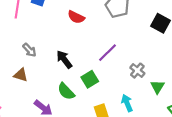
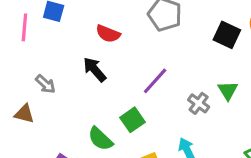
black arrow: (64, 59) -> (95, 69), moved
brown triangle: (21, 75) -> (24, 114), moved
green triangle: (157, 87) -> (228, 91), moved

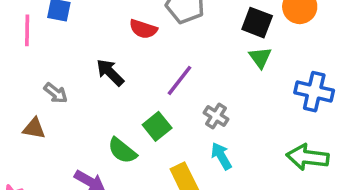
red semicircle: (108, 34) -> (143, 29), moved
green triangle: (228, 91) -> (260, 58), moved
gray cross: (199, 103) -> (216, 116), moved

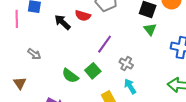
black arrow: (110, 72) -> (62, 22), moved
brown triangle: (34, 128) -> (20, 83), moved, turned 48
green semicircle: (122, 151) -> (70, 76), moved

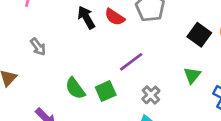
green triangle: (150, 29) -> (192, 75), moved

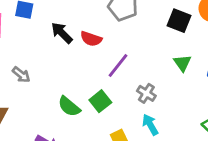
red semicircle: (115, 17) -> (91, 39), moved

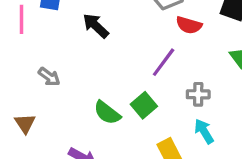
red semicircle: (91, 39) -> (189, 25), moved
gray cross: (146, 93) -> (198, 94), turned -30

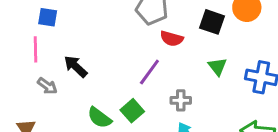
pink line: (22, 19) -> (35, 49), moved
black arrow: (96, 26) -> (76, 66), moved

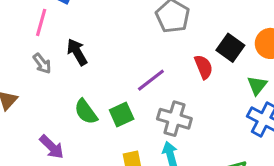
red semicircle: (172, 39) -> (204, 67), moved, turned -145
green triangle: (217, 67) -> (257, 85), moved
gray cross: (181, 100) -> (174, 119), size x1.5

